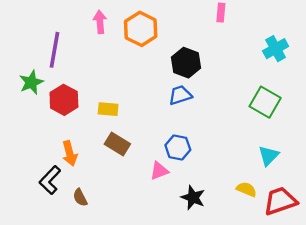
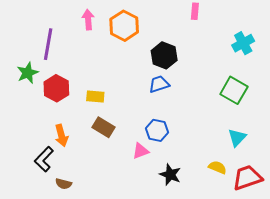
brown semicircle: (80, 198) -> (64, 184), moved, turned -49

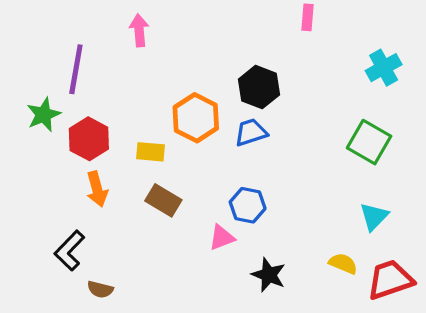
orange hexagon: (124, 26) -> (196, 118), moved
orange arrow: (61, 136) -> (97, 189), moved

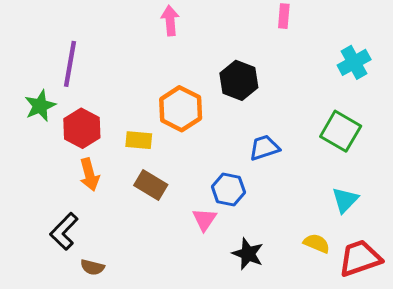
pink arrow: (139, 30) -> (170, 21), moved
blue trapezoid: (251, 132) -> (264, 148), moved
pink triangle: (222, 238) -> (205, 219), turned -35

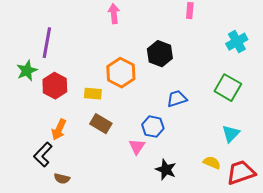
orange arrow: (89, 175) -> (59, 130), moved, turned 40

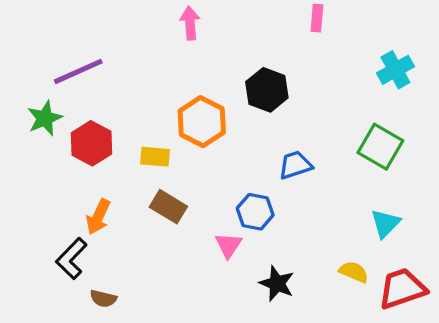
purple line: (47, 43) -> (78, 71), turned 56

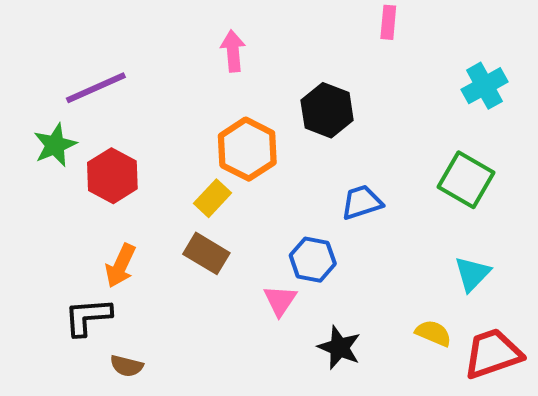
pink arrow: (190, 23) -> (233, 51), moved
yellow rectangle: (155, 157) -> (212, 198), moved, turned -52
black L-shape: (72, 258) -> (88, 317), turned 42

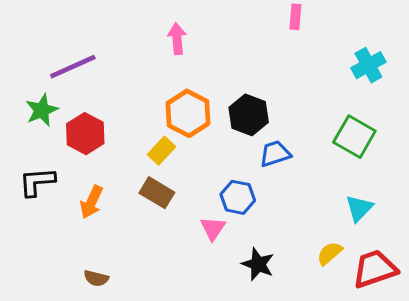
black hexagon: (327, 110) -> (249, 115), moved
black L-shape: (88, 317) -> (37, 182), moved
yellow semicircle: (433, 333) -> (330, 253), turned -64

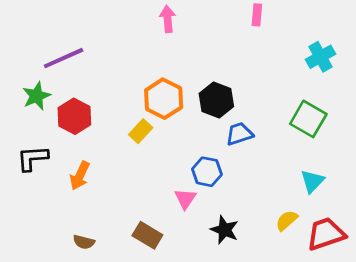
pink arrow: (177, 39) -> (168, 19), moved
brown rectangle: (157, 193) -> (147, 235), moved

